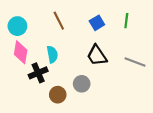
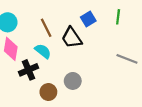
brown line: (59, 21) -> (46, 28), moved
cyan semicircle: (52, 54) -> (43, 51), turned -42
black trapezoid: (97, 55) -> (72, 38), moved

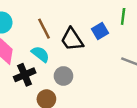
blue square: (88, 19) -> (100, 31), moved
gray circle: (73, 81) -> (63, 76), moved

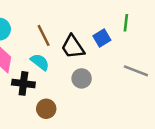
black cross: (25, 75) -> (23, 83), turned 30
gray circle: (63, 76) -> (82, 78), moved

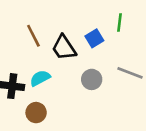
cyan semicircle: (40, 62) -> (40, 78), moved, turned -66
gray circle: (82, 78) -> (92, 79), moved

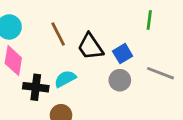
blue square: (94, 38) -> (123, 54), moved

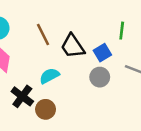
green line: (149, 20) -> (122, 31), moved
black cross: (36, 87) -> (22, 96), moved, turned 30

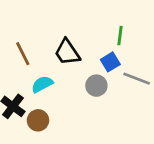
brown line: (43, 34) -> (23, 54), moved
blue square: (102, 53) -> (110, 62), moved

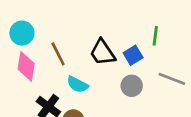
blue square: (110, 62) -> (133, 55), moved
cyan semicircle: (42, 84) -> (78, 84), turned -125

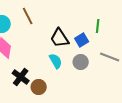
brown line: (58, 54) -> (28, 16), moved
cyan semicircle: (78, 84) -> (56, 61), moved, turned -147

